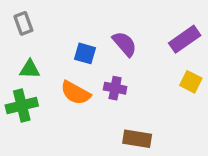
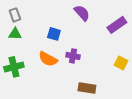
purple semicircle: (125, 44) -> (82, 13), moved
green triangle: (30, 69) -> (15, 34), moved
yellow square: (191, 82) -> (121, 63), moved

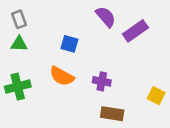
purple rectangle: (117, 25) -> (135, 31), moved
purple cross: (73, 56) -> (102, 81), moved
yellow square: (121, 63) -> (156, 96), moved

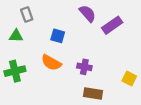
gray rectangle: (19, 19) -> (27, 15), moved

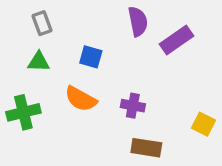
purple semicircle: (88, 13) -> (138, 21), turned 30
green triangle: (16, 36) -> (39, 62), moved

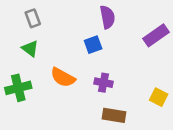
purple rectangle: (177, 40) -> (156, 35), moved
blue square: (91, 57) -> (93, 45), moved, turned -36
green triangle: (39, 62) -> (30, 49), turned 36

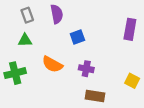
purple semicircle: (107, 17) -> (57, 14), moved
purple rectangle: (156, 35) -> (130, 29), turned -45
green triangle: (30, 49) -> (25, 40), turned -40

